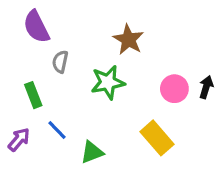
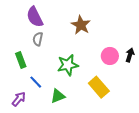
purple semicircle: (36, 27) -> (35, 17), moved
green star: (108, 82) -> (68, 65), moved
purple arrow: (19, 139) -> (19, 99), moved

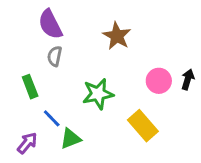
green triangle: (58, 96) -> (71, 139), moved

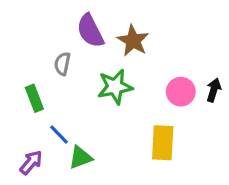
purple semicircle: (50, 24) -> (90, 31), moved
green star: (98, 94) -> (115, 87), moved
yellow rectangle: (143, 126) -> (163, 143), turned 44

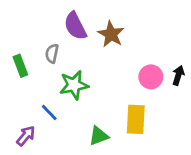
green star: (115, 87) -> (74, 85), moved
green rectangle: (34, 98) -> (20, 66), moved
green triangle: (80, 157) -> (99, 136), moved

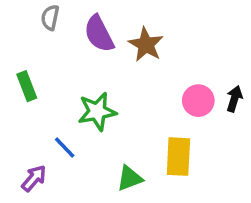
gray semicircle: (52, 53) -> (50, 18), moved

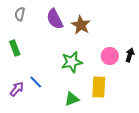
gray semicircle: (50, 18) -> (20, 14), moved
green star: (97, 111) -> (72, 62), moved
purple arrow: (34, 178) -> (17, 89), moved

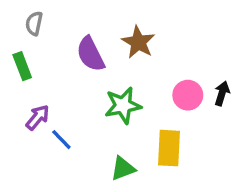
purple semicircle: (55, 19) -> (90, 54), moved
green rectangle: (15, 48) -> (22, 66), moved
purple arrow: (17, 89) -> (38, 117), moved

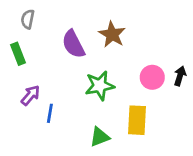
blue line: (61, 140) -> (50, 113), turned 54

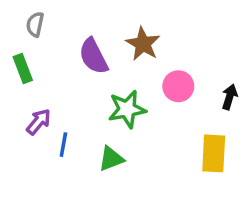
pink circle: (152, 77) -> (178, 86), moved
yellow rectangle: (137, 120) -> (214, 153), moved
green triangle: (100, 137) -> (111, 159), moved

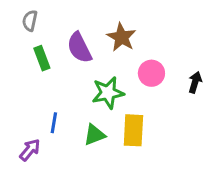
green rectangle: (23, 69) -> (42, 58), moved
purple arrow: (39, 122) -> (30, 150), moved
yellow rectangle: (214, 153) -> (133, 130), moved

